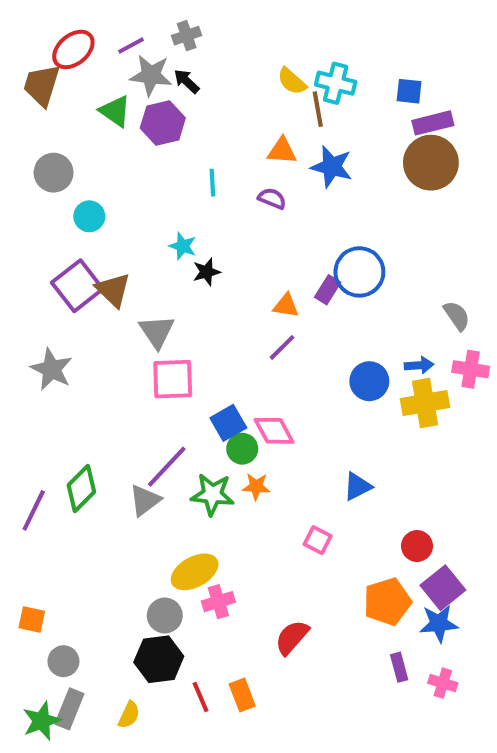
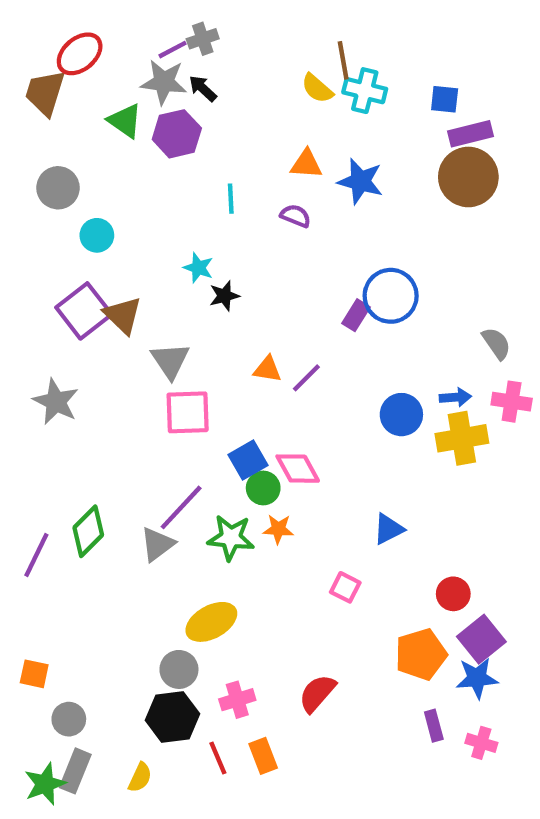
purple line: (131, 45) -> (172, 50), moved
brown line: (318, 109) -> (343, 60), moved
orange triangle: (286, 306) -> (267, 369), moved
pink cross: (218, 602) -> (237, 700), moved

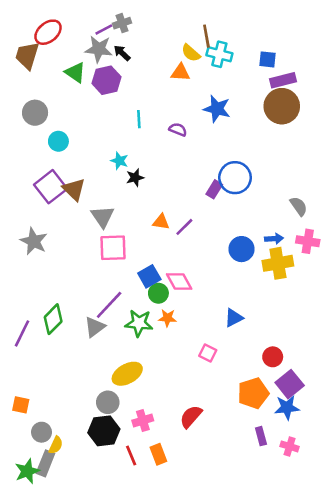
orange triangle: (306, 164) -> (180, 72), moved
yellow semicircle: (140, 777) -> (56, 445), moved

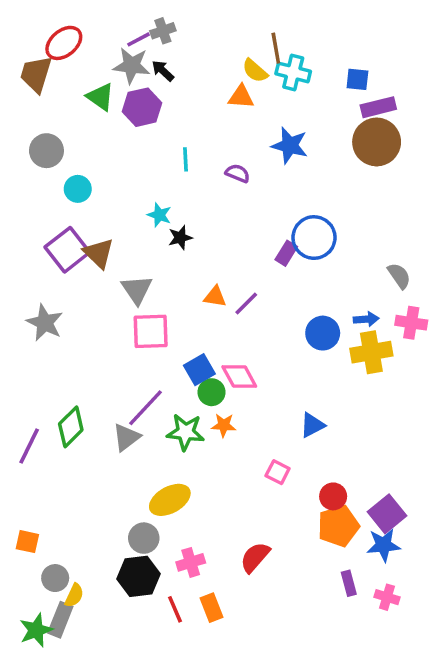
red circle: (273, 357) -> (333, 496), moved

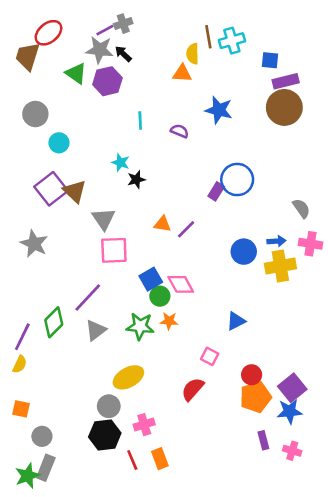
yellow semicircle: (255, 71) -> (193, 54), turned 48
cyan cross: (293, 72) -> (232, 41), moved, turned -30
purple line: (145, 408) -> (88, 297), moved
red semicircle: (255, 557) -> (193, 389), moved
yellow semicircle: (74, 595) -> (20, 364), moved

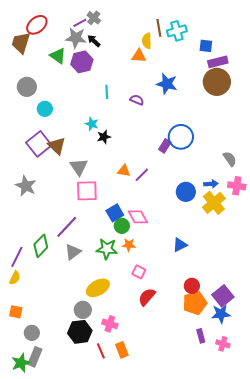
gray cross: (123, 24) -> (94, 18), turned -32
yellow cross: (280, 266) -> (214, 203), turned -30
pink square: (210, 356) -> (139, 272), moved
pink cross: (144, 425) -> (110, 324), turned 35

